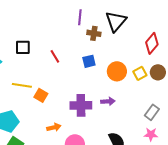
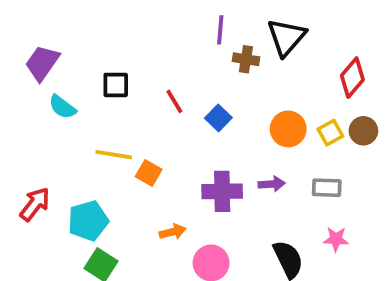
blue square: (89, 61) -> (218, 118), moved, turned -32
gray rectangle: (152, 112) -> (327, 188), moved, turned 56
pink star: (151, 134) -> (336, 239), moved

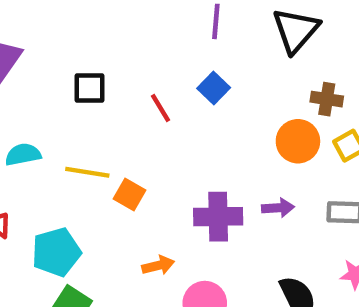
brown cross: (246, 59) -> (327, 99), moved
cyan semicircle: (62, 107) -> (23, 155), moved, turned 132
blue square: (218, 118) -> (214, 88), moved

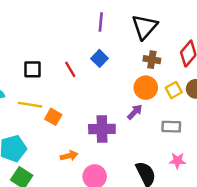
black square: (89, 88) -> (33, 69), moved
brown cross: (327, 99) -> (152, 60), moved
purple arrow: (278, 208) -> (135, 112), moved, turned -42

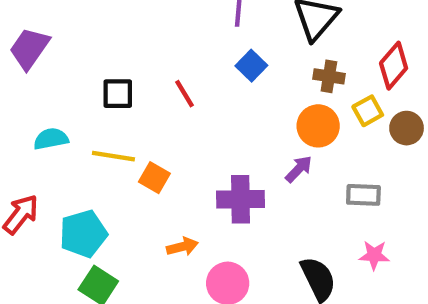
blue square: (99, 58) -> (251, 66), moved
yellow square: (174, 90) -> (368, 111), moved

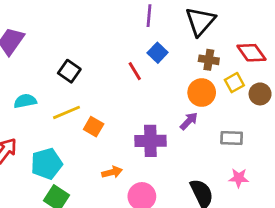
red diamond: (394, 66) -> (251, 53), turned -76
black square: (118, 94) -> (69, 71), turned 35
red line: (185, 94) -> (135, 71), moved
yellow line: (113, 156) -> (66, 112), turned -32

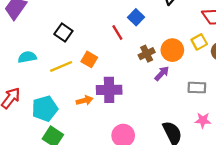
brown cross: (209, 60) -> (147, 54), moved, turned -35
orange square: (94, 127) -> (89, 59), moved
purple cross: (150, 141) -> (109, 90), moved
orange arrow: (112, 172) -> (85, 100), moved

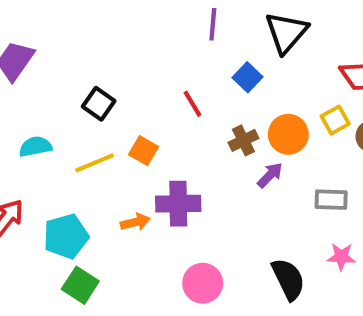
blue square: (136, 17) -> (248, 77), moved

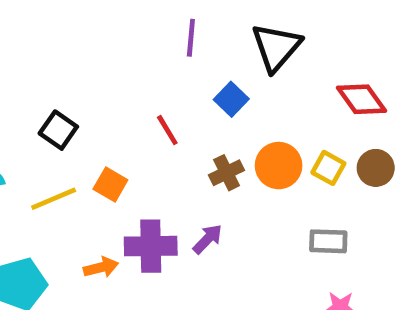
yellow square: (335, 120) -> (328, 168), moved, turned -32
purple arrow: (270, 175) -> (208, 239), moved

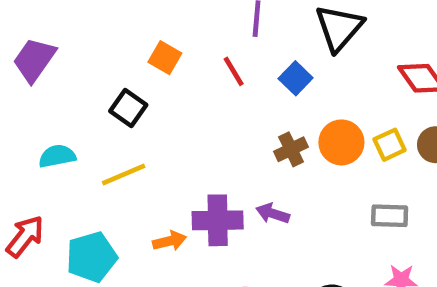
red line: (167, 130) -> (234, 71), moved
yellow square: (328, 168) -> (390, 145), turned 36
orange square: (110, 185) -> (165, 58), moved
purple arrow: (208, 239) -> (273, 213), turned -116

